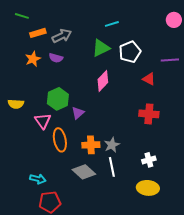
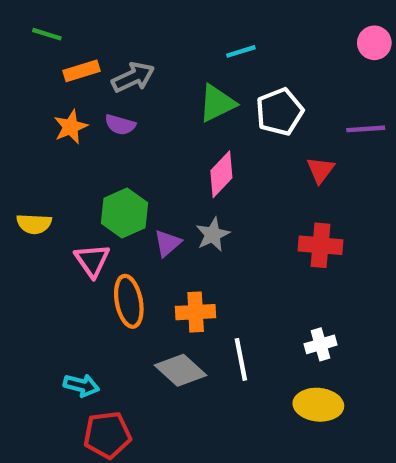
red triangle: (149, 79) -> (320, 170), turned 40
gray star: (112, 145) -> (213, 235), moved

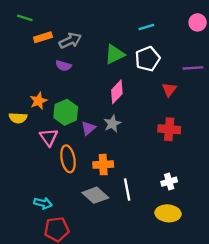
cyan line: (241, 51) -> (146, 27), moved
orange star: (71, 127) -> (38, 101), moved

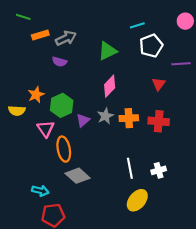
white pentagon: (148, 59) -> (151, 46), moved
orange cross: (103, 165) -> (129, 118), moved
white line: (127, 190) -> (130, 168), moved
gray diamond: (95, 195) -> (78, 176), moved
yellow ellipse: (168, 213) -> (137, 200), moved, turned -55

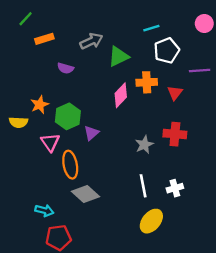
green line: (23, 17) -> (26, 19), turned -64
gray arrow: (66, 38) -> (91, 41), moved
gray star: (105, 116) -> (144, 145), moved
orange cross: (129, 118) -> (147, 82), moved

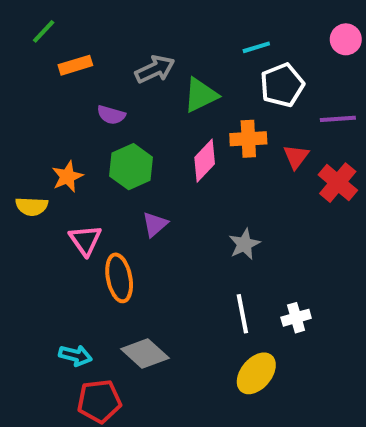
green hexagon: (68, 116) -> (131, 167), moved
red cross: (175, 134) -> (338, 183), moved, turned 35
gray diamond: (86, 194) -> (145, 353), moved

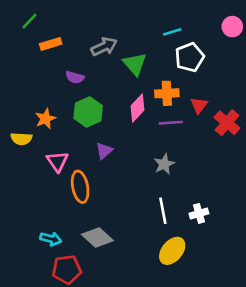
green triangle: (201, 95) -> (135, 64), turned -45
purple line: (338, 119) -> (171, 123), moved

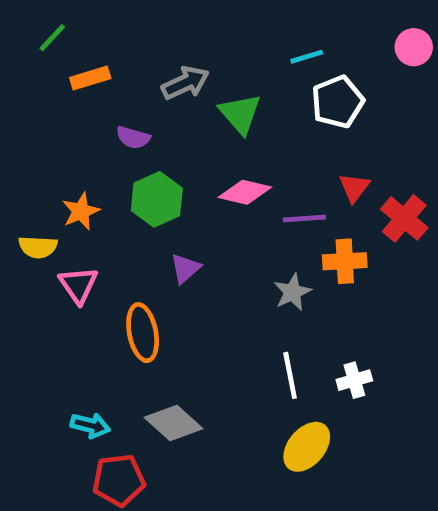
orange cross: (167, 93) -> (345, 261), moved
pink diamond: (138, 108) -> (245, 192), turned 60
pink triangle: (57, 161) -> (78, 285), moved

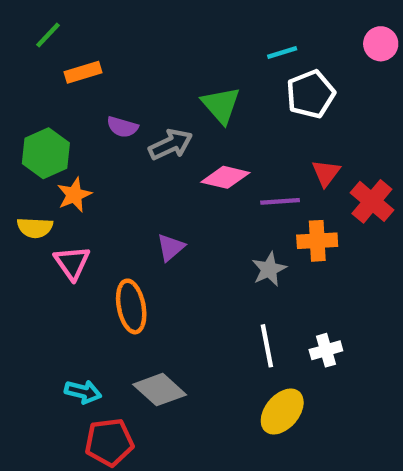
gray arrow: (185, 83) -> (171, 144), moved
green hexagon: (157, 199) -> (46, 153), moved

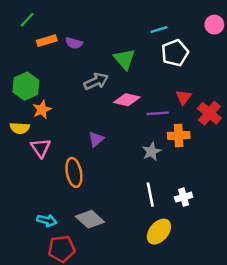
purple semicircle: (122, 127) -> (74, 43), moved

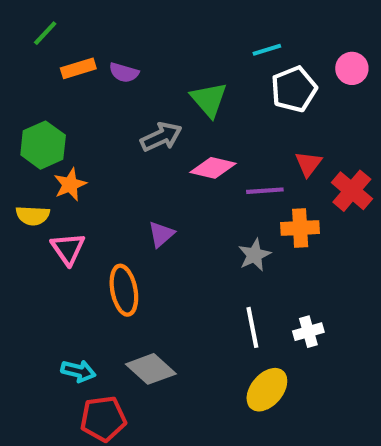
pink circle: (214, 25) -> (352, 68), moved

